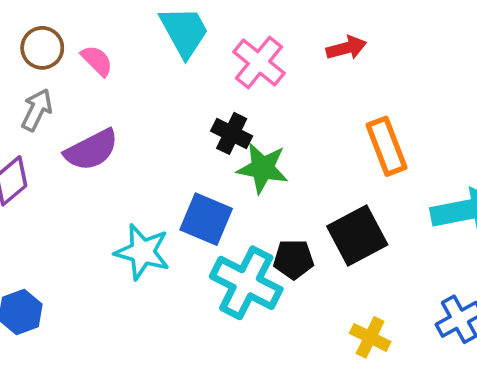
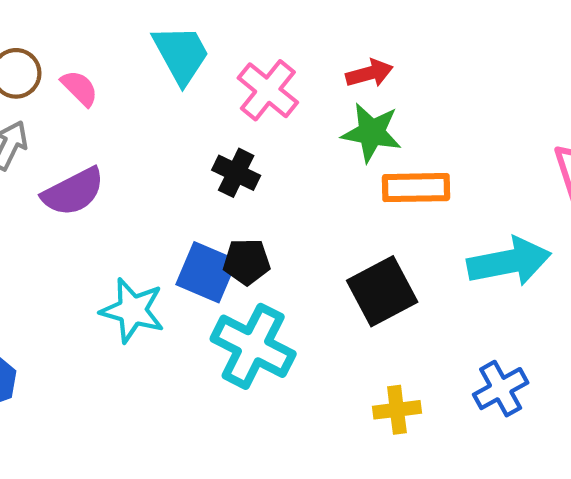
orange rectangle: (386, 146) -> (416, 188), turned -70
green star: (263, 168) -> (372, 133), moved
black pentagon: (294, 259) -> (247, 262), moved
yellow cross: (370, 337) -> (397, 410), turned -33

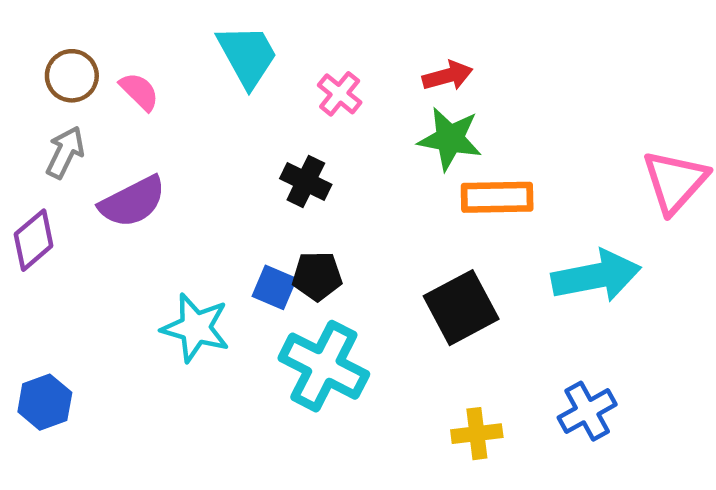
pink cross: (268, 90) -> (340, 94), size x0.7
blue square: (206, 272) -> (274, 287), size x0.7

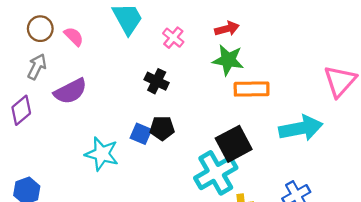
cyan cross: (324, 366) -> (216, 173), moved, turned 33

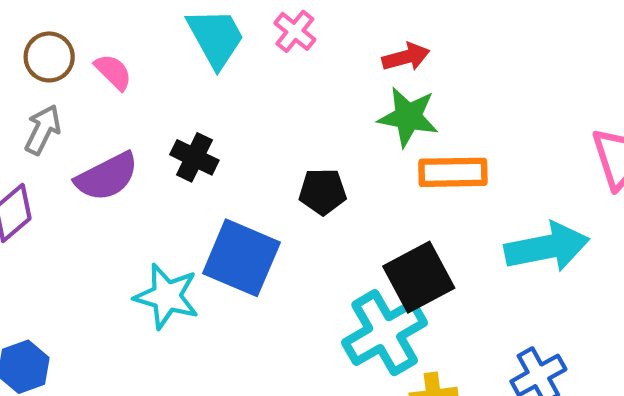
pink cross: (173, 38) -> (295, 31), moved
black cross: (157, 81) -> (194, 157), moved
black pentagon: (162, 128) -> (323, 192), moved
blue square: (141, 134) -> (241, 258), size x1.8

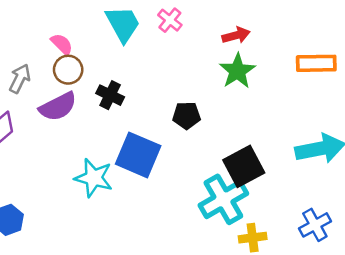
brown circle: (49, 57) -> (68, 70), moved
green star: (408, 117) -> (237, 71), turned 30
orange rectangle: (453, 172) -> (316, 63), moved

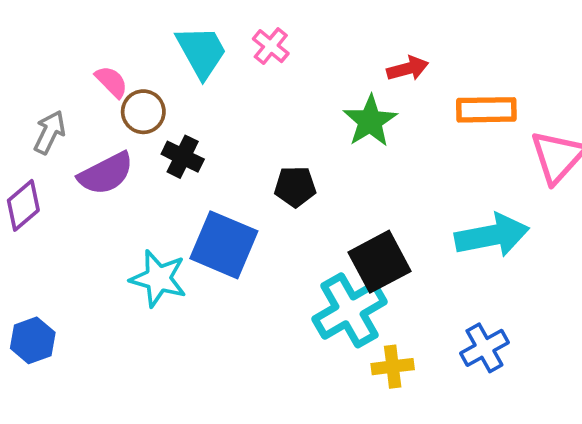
red arrow: (236, 35) -> (408, 69), moved
brown circle: (68, 70) -> (143, 112), moved

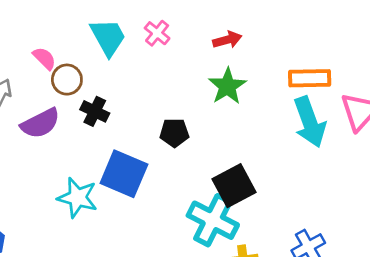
red arrow: (408, 69) -> (227, 40), moved
cyan arrow: (492, 235) -> (310, 122), moved, turned 81
cyan cross: (350, 310) -> (213, 220), turned -33

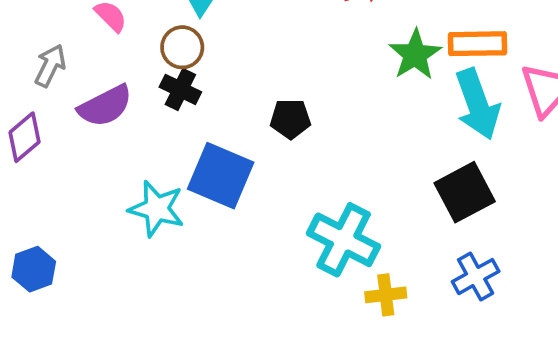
brown circle: (67, 80) -> (182, 47), moved
green star: (227, 86) -> (415, 55), moved
black square: (234, 186) -> (465, 192), moved

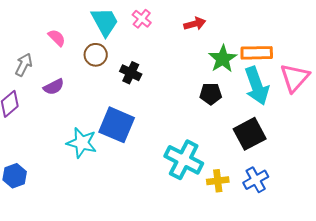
black cross: (180, 89) -> (131, 73), moved
purple semicircle: (105, 106) -> (54, 87), size x0.7
black pentagon: (290, 119) -> (211, 94), moved
yellow cross: (386, 295) -> (218, 181), moved

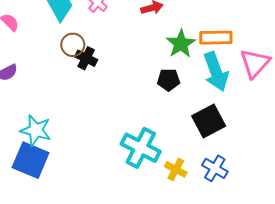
brown circle: (96, 55) -> (73, 45), moved
blue square: (117, 125) -> (31, 160), moved
blue cross: (256, 180) -> (215, 168), turned -30
yellow cross: (218, 181) -> (176, 169), turned 35

